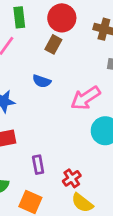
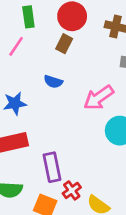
purple rectangle: (38, 165) -> (52, 167), size x1.5
red cross: (72, 178) -> (72, 190), moved

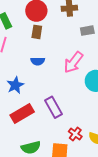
purple rectangle: (52, 167) -> (54, 107), moved

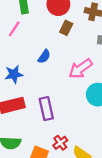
brown rectangle: (37, 32) -> (66, 28), moved
blue semicircle: (38, 61) -> (44, 56), turned -72

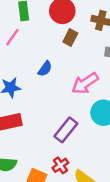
purple rectangle: (46, 109) -> (66, 130), moved, turned 50

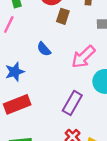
blue semicircle: (45, 69) -> (44, 49), turned 112

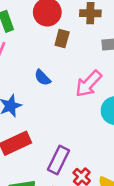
purple rectangle: (72, 103) -> (58, 160), moved

